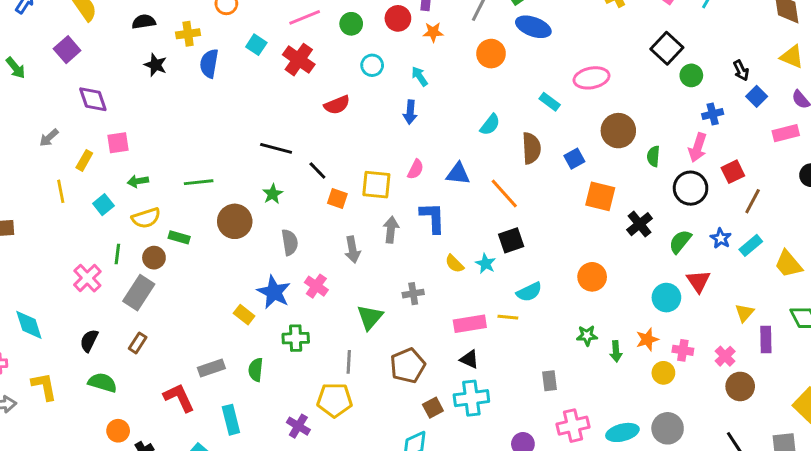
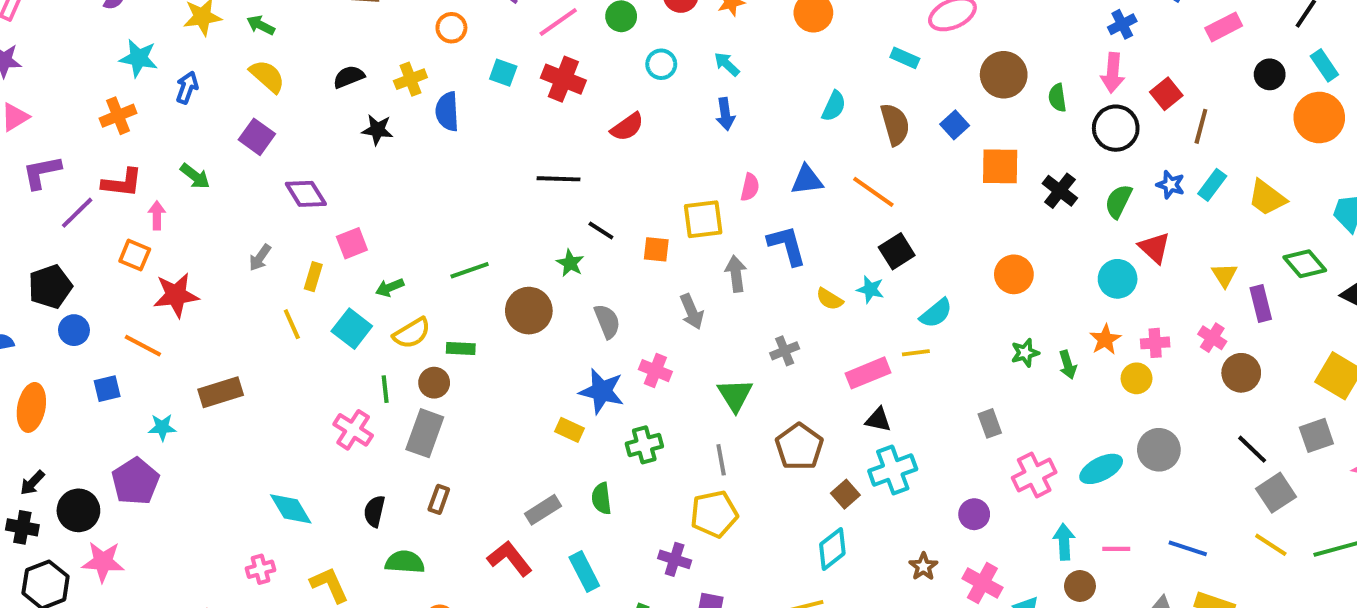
black line: (276, 148) -> (559, 179), moved
black line: (317, 170) -> (601, 231), moved
cyan square: (103, 205) -> (352, 329), size x1.4

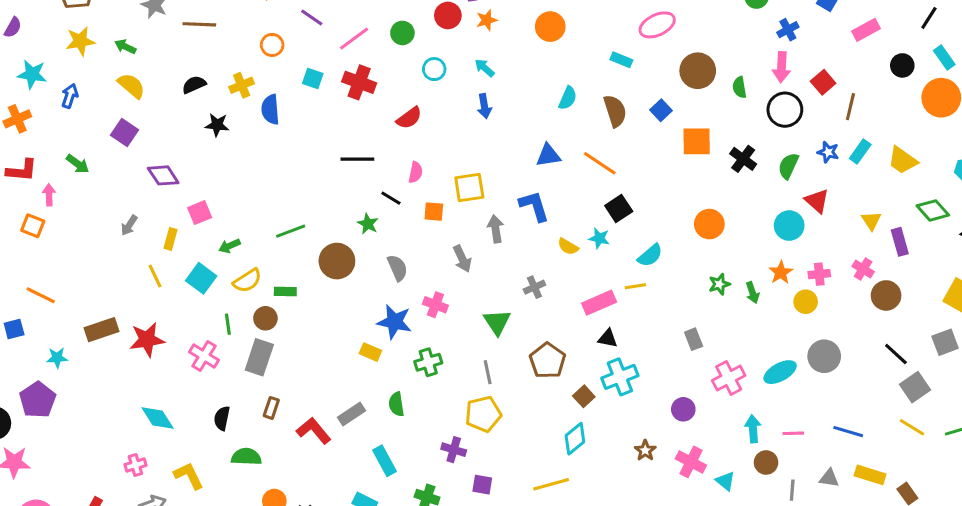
pink semicircle: (750, 187) -> (415, 172), moved
red star: (176, 295) -> (147, 340), moved
red L-shape: (510, 558) -> (314, 431), moved

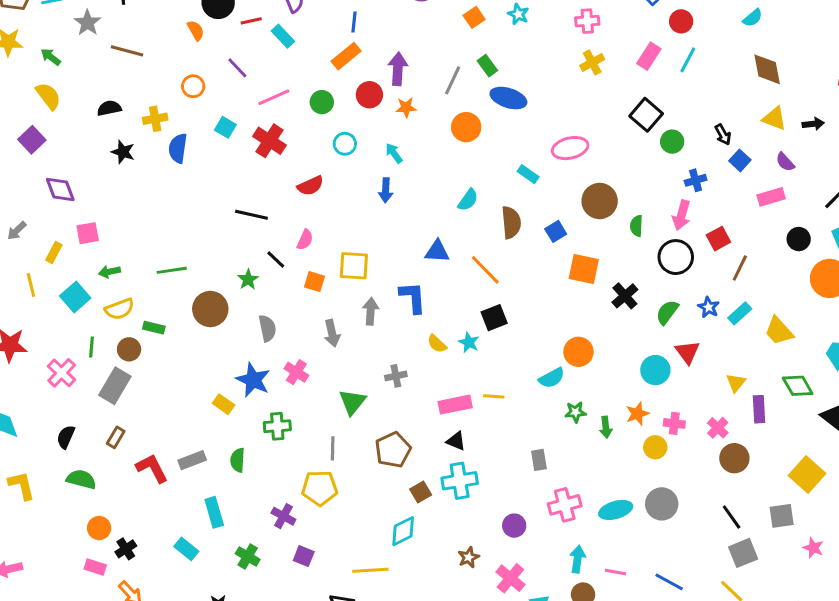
cyan semicircle: (650, 255) -> (552, 378), moved

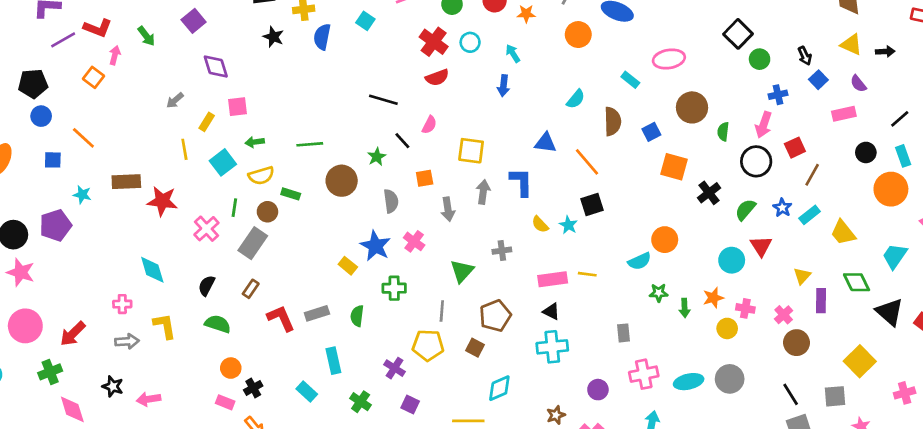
red cross: (269, 141) -> (434, 42), moved
orange square: (314, 282) -> (425, 178), moved, turned -30
brown square: (421, 492) -> (475, 348), moved, turned -36

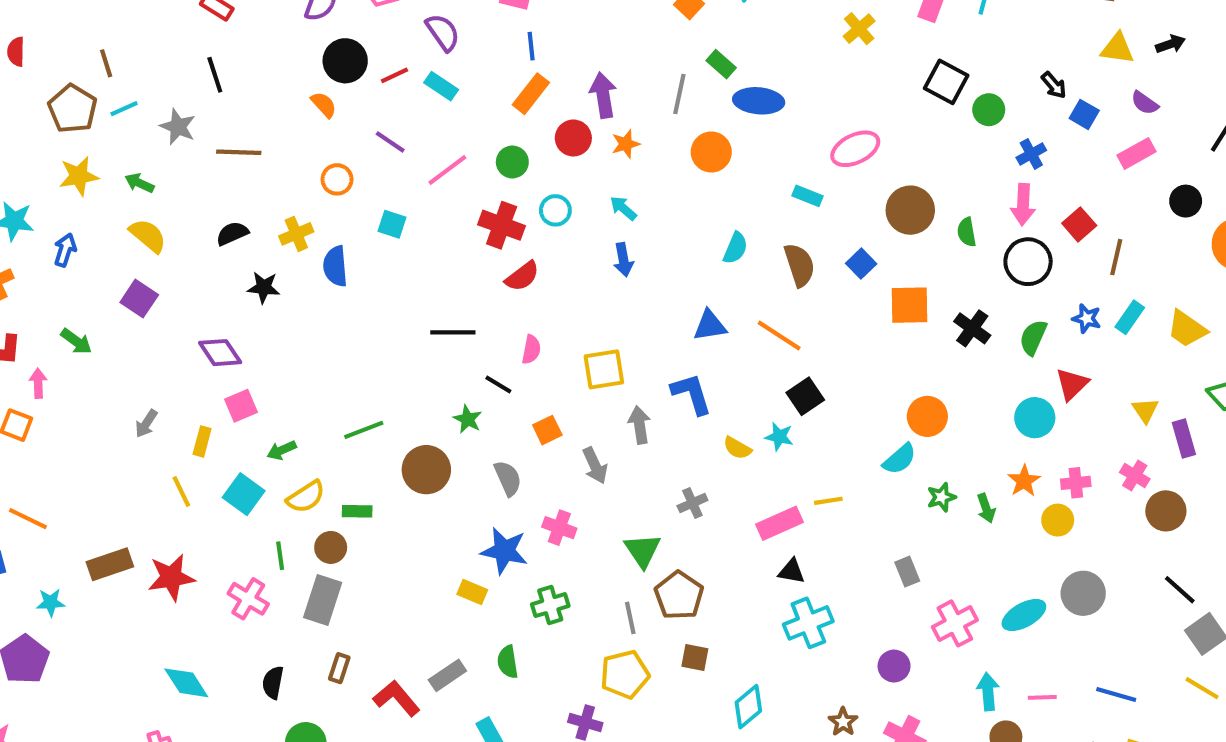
purple diamond: (216, 67) -> (220, 353), moved
red triangle: (761, 246) -> (1072, 384), turned 35
brown pentagon: (495, 316) -> (679, 595), moved

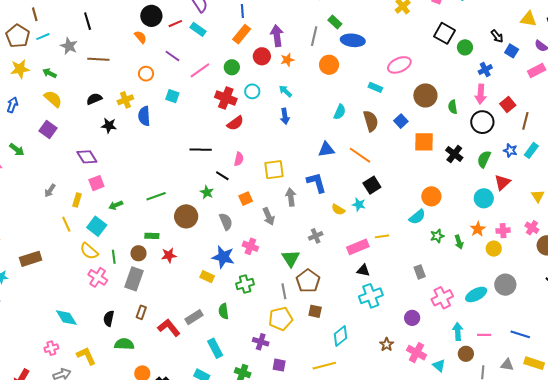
yellow semicircle: (306, 497) -> (89, 251), moved, turned 72
red star: (171, 577) -> (169, 255), moved, size x0.7

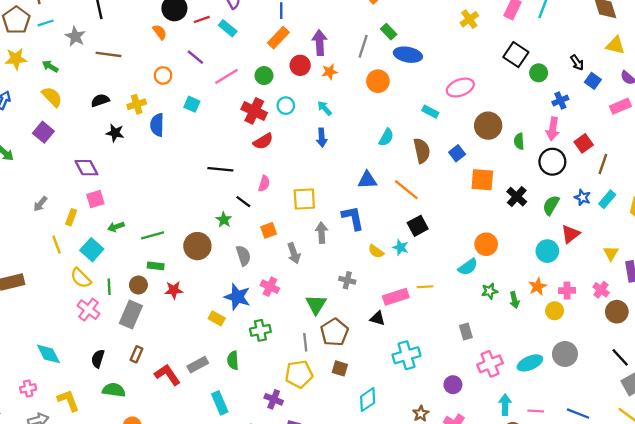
green line: (156, 196) -> (153, 235), moved
gray cross: (316, 236) -> (347, 280), turned 32
black triangle: (363, 270) -> (377, 318), moved

